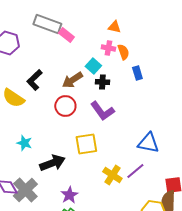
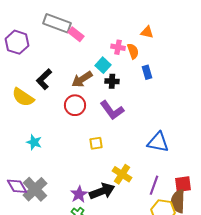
orange triangle: (114, 27) -> (147, 32), moved
yellow square: (86, 144) -> (96, 143), size x0.6
black arrow: (52, 163) -> (102, 191), moved
purple line: (135, 171) -> (154, 185), moved, turned -30

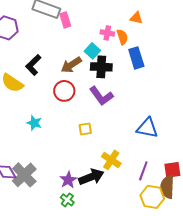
pink rectangle: (76, 34) -> (65, 20), turned 35
blue rectangle: (147, 72) -> (136, 58), size x1.5
black cross: (112, 81) -> (101, 67), size x1.5
cyan star: (34, 142) -> (34, 123), moved

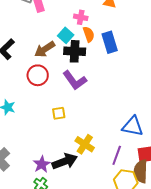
orange semicircle: (122, 37) -> (89, 34), moved
blue triangle: (147, 128) -> (133, 126), moved

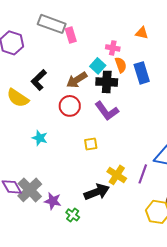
purple line: (117, 155) -> (143, 174), moved
purple star: (42, 164) -> (53, 201), moved, turned -30

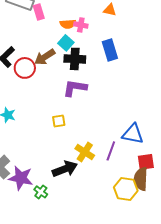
orange semicircle: (121, 65) -> (68, 24), moved, turned 105
red circle: (70, 106) -> (25, 68), moved
purple L-shape: (107, 111) -> (75, 88), turned 135
purple star: (53, 201) -> (21, 178), size x1.4

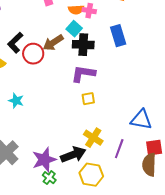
yellow square: (59, 121) -> (88, 99), moved
purple line: (111, 151) -> (119, 149), moved
purple star: (21, 178) -> (44, 160), moved, turned -30
yellow hexagon: (126, 189) -> (91, 175), moved

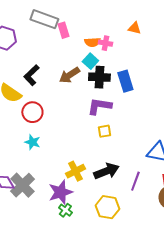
blue rectangle: (118, 36) -> (125, 81), moved
red circle: (33, 54) -> (32, 112), moved
cyan star: (16, 101) -> (32, 142), moved
yellow cross: (93, 138) -> (75, 171), moved, turned 30
black arrow: (73, 155) -> (106, 171), moved

